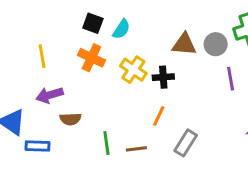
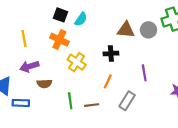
yellow cross: (133, 70) -> (77, 62), moved
purple line: (231, 79) -> (144, 73), moved

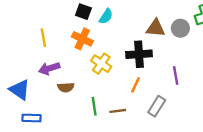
black cross: (111, 54) -> (139, 54), size x1.5
blue rectangle: (21, 103) -> (31, 118), moved

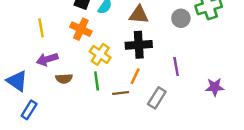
brown triangle: (156, 28) -> (139, 15), moved
green line: (94, 106) -> (97, 81), moved
brown line: (118, 111) -> (121, 93), moved
blue rectangle: (31, 118) -> (29, 110), turned -60

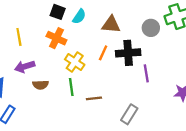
black cross: (139, 45) -> (128, 53), moved
orange line: (135, 76) -> (103, 53), moved
gray rectangle: (157, 98) -> (129, 114), moved

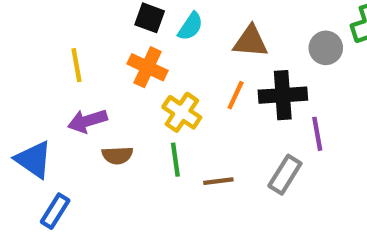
gray rectangle: (129, 114) -> (285, 175), moved

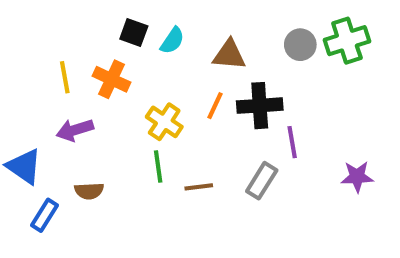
gray circle: (326, 48) -> (300, 45), moved
orange cross: (147, 67) -> (111, 79), moved
brown semicircle: (117, 155) -> (89, 191), moved

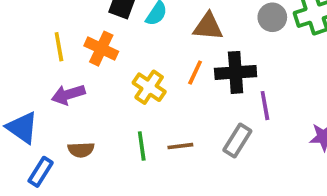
green line: (158, 167) -> (142, 146), moved

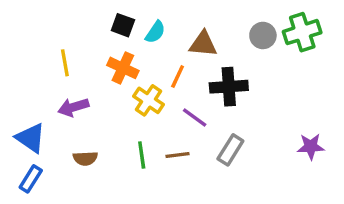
orange cross: (101, 49) -> (123, 68), moved
orange line: (195, 72) -> (178, 76), moved
purple line: (265, 106) -> (195, 117), moved, turned -44
blue rectangle: (41, 172) -> (31, 179), moved

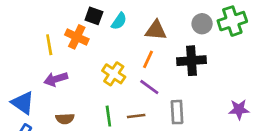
orange cross: (123, 68) -> (77, 37), moved
orange line: (178, 76) -> (148, 59), moved
black cross: (229, 87) -> (191, 61), moved
gray rectangle: (230, 150) -> (177, 112), turned -35

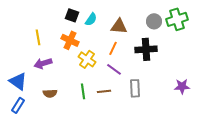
orange cross: (77, 37) -> (70, 40), moved

